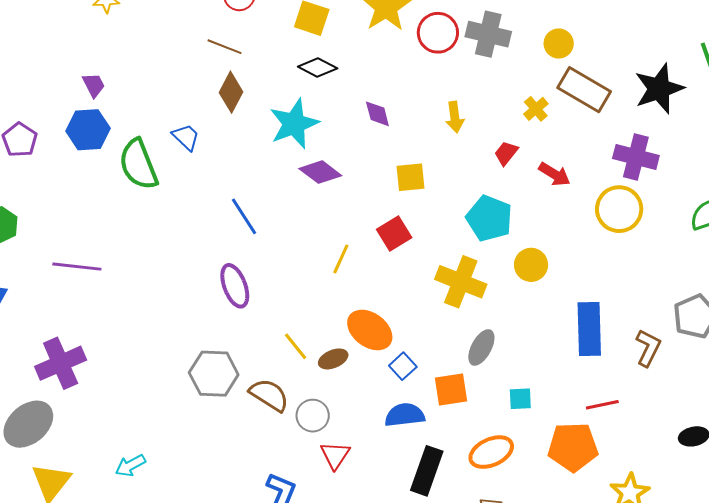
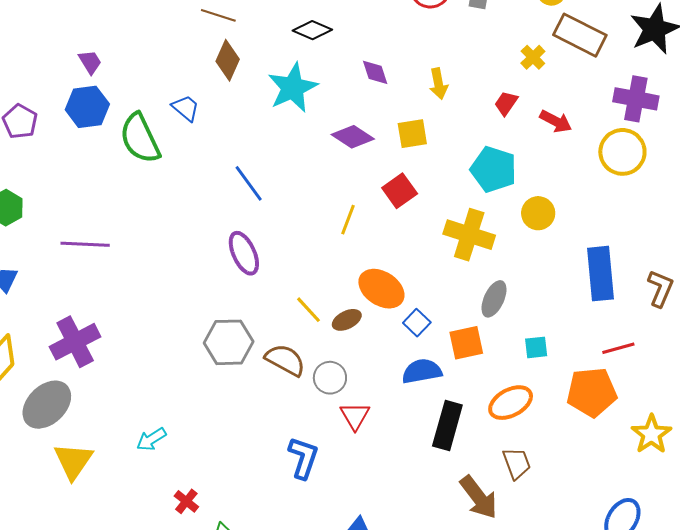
yellow arrow: (455, 117) -> (438, 84), moved
purple diamond: (320, 172) -> (353, 137), moved

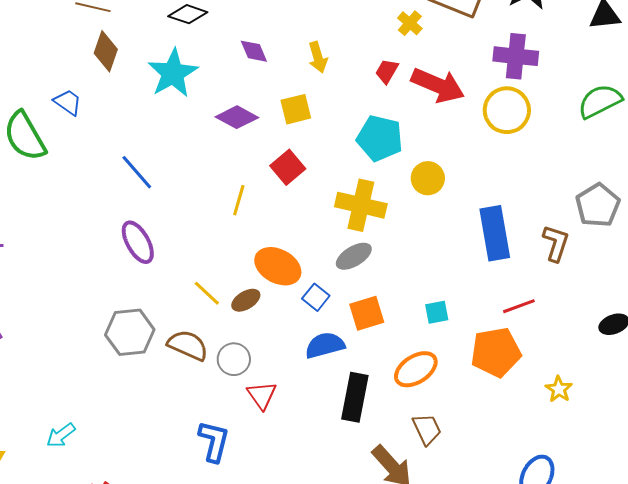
red arrow: (556, 121) -> (438, 85), size x1.6
gray ellipse: (494, 299) -> (354, 256), moved, turned 39
yellow star: (651, 434) -> (559, 389), size x0.7

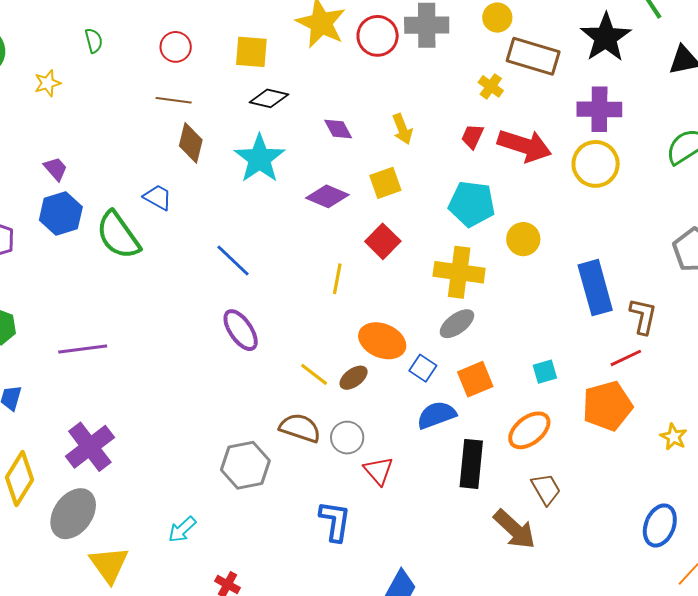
brown L-shape: (556, 243) -> (643, 316), moved
gray hexagon: (130, 332) -> (245, 465), moved

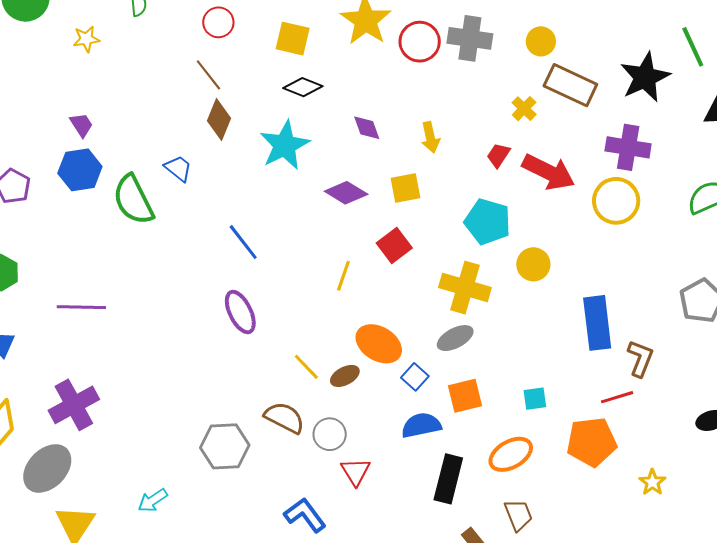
brown line: (174, 100) -> (208, 75), turned 36
blue L-shape: (335, 521) -> (305, 515), turned -54

